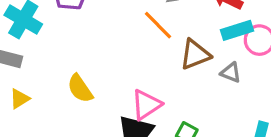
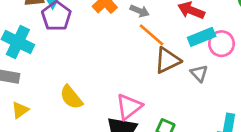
orange line: (158, 25) -> (151, 35), moved
gray triangle: (231, 73) -> (199, 73), turned 30

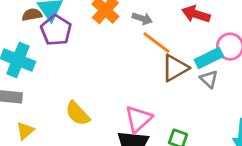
cyan rectangle: (202, 37) -> (209, 58), moved

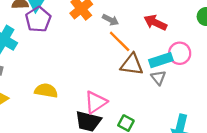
brown triangle: (175, 68) -> (132, 64), turned 30
yellow semicircle: (78, 114) -> (46, 91), turned 135

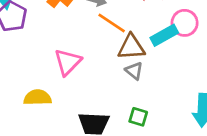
gray triangle: (158, 78) -> (134, 71), moved
pink triangle: (96, 102) -> (68, 62), moved

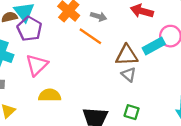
orange line: (112, 23) -> (90, 36), moved
pink triangle: (68, 62) -> (37, 65), moved

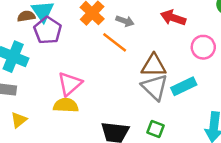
cyan rectangle: (154, 46) -> (184, 86), moved
pink triangle: (37, 65) -> (70, 84), moved
gray triangle: (129, 75) -> (155, 87), size x1.6

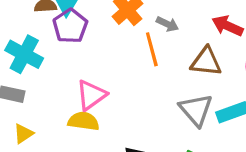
orange line: (115, 42) -> (152, 49), turned 32
brown triangle: (154, 66) -> (206, 62), moved

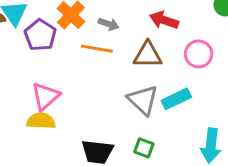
purple pentagon: (70, 26) -> (40, 35), moved
orange line: (152, 49) -> (97, 49), turned -60

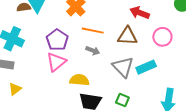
gray arrow: (109, 24) -> (93, 51), moved
purple pentagon: (40, 35) -> (57, 40), moved
yellow semicircle: (41, 121) -> (79, 80), moved

